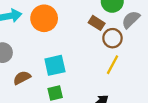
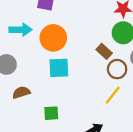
cyan square: (55, 65) -> (59, 68), moved

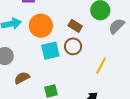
brown rectangle: (104, 51) -> (75, 26), moved
brown circle: (117, 69) -> (73, 46), moved

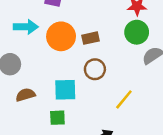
brown rectangle: (75, 26) -> (91, 38), moved, turned -56
cyan square: (50, 51) -> (65, 90), moved

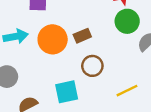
yellow line: (124, 99) -> (127, 91), turned 35

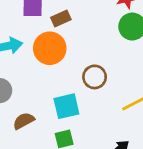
brown rectangle: (82, 36) -> (61, 19), moved

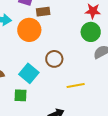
cyan square: (66, 106) -> (29, 73), turned 36

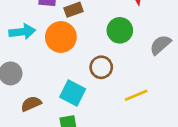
green circle: (91, 32) -> (120, 30), moved

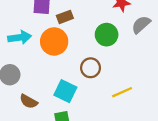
gray semicircle: (160, 45) -> (141, 25), moved
brown semicircle: (31, 104) -> (29, 101), turned -126

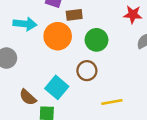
green circle: (107, 35) -> (96, 40), moved
brown semicircle: (29, 101) -> (28, 97), moved

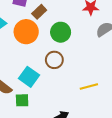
brown rectangle: (74, 15) -> (39, 12), turned -32
yellow line: (112, 102) -> (89, 87), moved

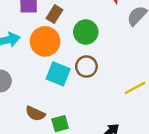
cyan square: (29, 77) -> (58, 74), moved

